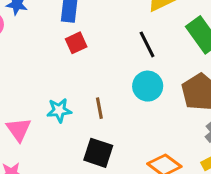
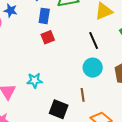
brown line: (99, 108) -> (83, 95), moved

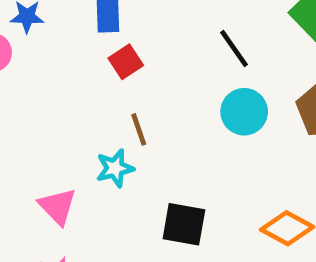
brown line: (83, 95) -> (139, 129), moved

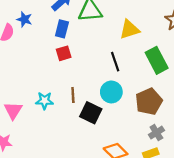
brown line: (139, 129) -> (73, 95), moved
black square: (184, 224) -> (91, 113), moved

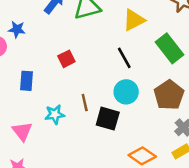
blue rectangle: (62, 29) -> (26, 81), moved

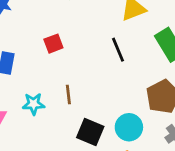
cyan circle: (126, 92) -> (129, 127), moved
black square: (108, 119) -> (90, 132), moved

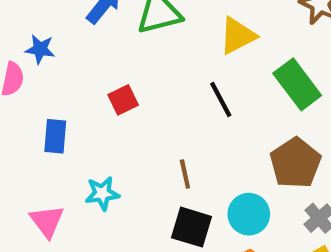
brown line: (68, 94) -> (185, 174), moved

